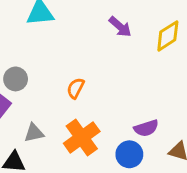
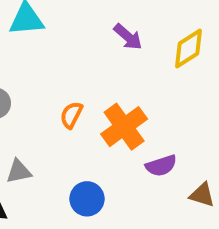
orange cross: (82, 137) -> (124, 127), moved
blue circle: (129, 154) -> (87, 199), moved

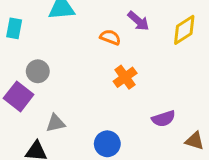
orange semicircle: (71, 115) -> (110, 37), moved, turned 84
orange cross: (124, 127) -> (125, 77), moved, size x0.7

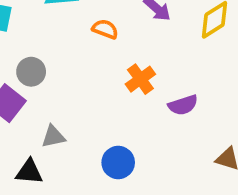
orange semicircle: (110, 37) -> (105, 29), moved
purple semicircle: (164, 119) -> (183, 105), moved

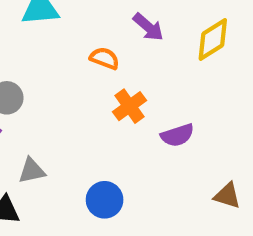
orange semicircle: (105, 29) -> (105, 58), moved

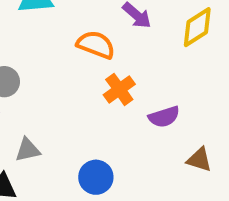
orange semicircle: (105, 58) -> (96, 45), size x1.4
brown triangle: (227, 196) -> (199, 160), moved

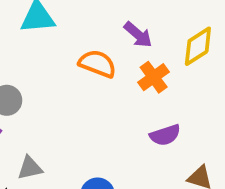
orange cross: (119, 89) -> (154, 77), moved

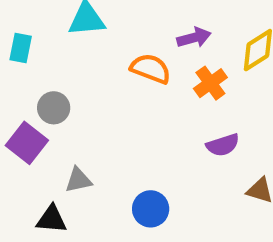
purple arrow: (138, 35) -> (194, 38), turned -56

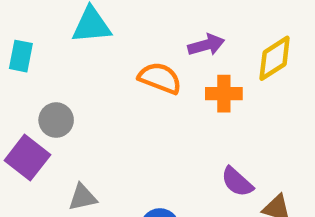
orange cross: (210, 83) -> (224, 94), turned 36
purple semicircle: (223, 145) -> (237, 182), moved, turned 60

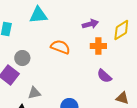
orange semicircle: (160, 78) -> (60, 47), moved
purple semicircle: (237, 182) -> (104, 76), moved

